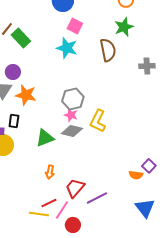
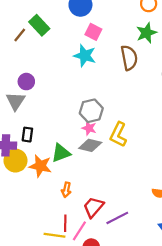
green rectangle: (21, 38) -> (39, 25), moved
orange star: (26, 95) -> (40, 166), moved
red line: (49, 203) -> (65, 223), turned -63

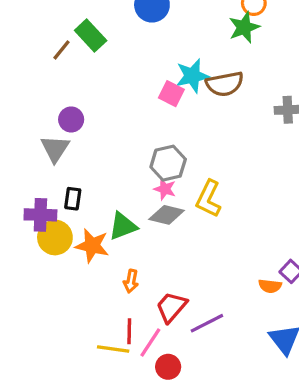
pink square: (93, 32) -> (171, 94), moved
green star: (146, 33) -> (244, 27), moved
cyan star: (85, 56) -> (192, 76), moved, turned -30
brown semicircle: (129, 58) -> (225, 84), turned 90

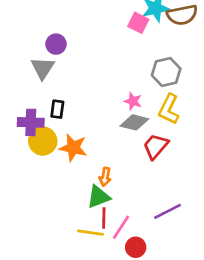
gray hexagon: (168, 163) -> (166, 72), moved
green triangle: (123, 226) -> (98, 197), moved
red trapezoid: (171, 307) -> (156, 146), moved

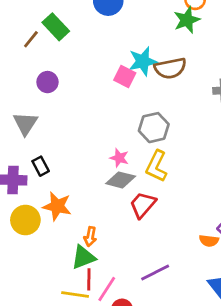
purple circle: (56, 44) -> (47, 82), moved
black rectangle: (57, 109) -> (41, 166), turned -36
yellow circle: (43, 141) -> (25, 220), moved

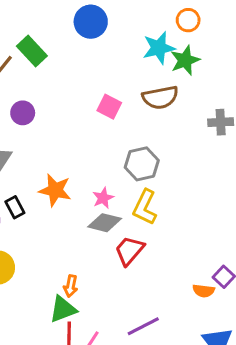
green star: (187, 20) -> (185, 60), moved
cyan star: (143, 61) -> (159, 48), moved
pink star: (119, 158) -> (103, 198), turned 30
orange star: (57, 206) -> (55, 190), moved

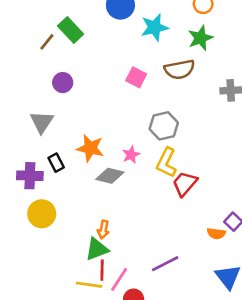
cyan star: (159, 48) -> (155, 27), moved
gray diamond: (105, 223) -> (110, 176), moved
red trapezoid: (129, 250) -> (185, 184), moved

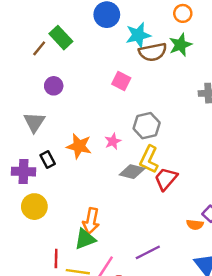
brown semicircle: (179, 69) -> (153, 52), moved
pink star: (131, 155) -> (113, 141), moved
gray diamond: (110, 176) -> (132, 172), moved
orange arrow: (103, 230) -> (91, 221), size x1.5
red line: (102, 270) -> (56, 258), moved

